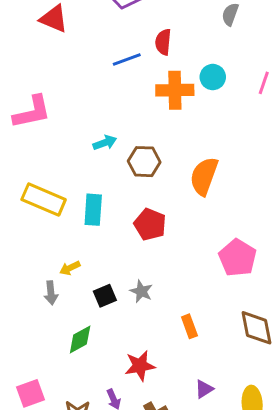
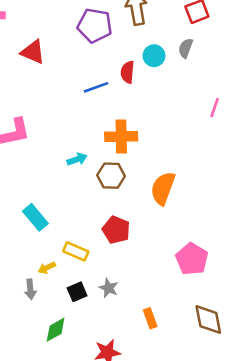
cyan circle: (213, 77) -> (154, 56), moved
orange cross: (175, 90) -> (121, 137), moved
yellow rectangle: (44, 200) -> (76, 251), moved, size x0.7
cyan rectangle: (93, 210) -> (35, 217), moved, turned -44

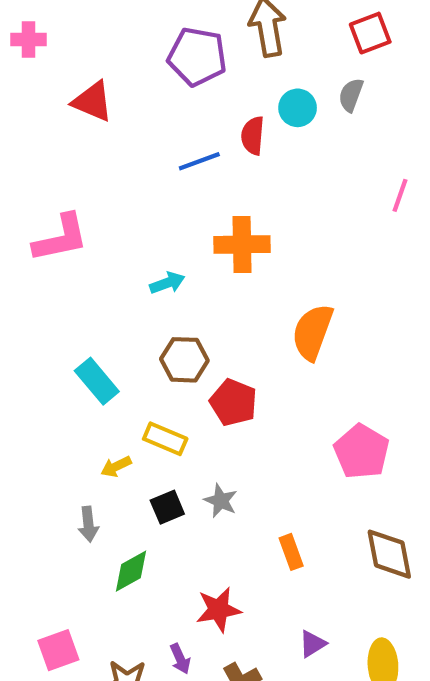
brown hexagon: (111, 176) -> (184, 360), moved
gray arrow: (30, 289) -> (88, 524), moved

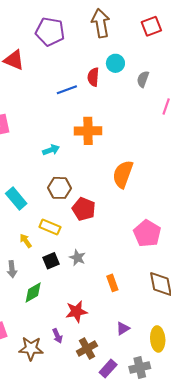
purple pentagon: (197, 57) -> (50, 32), moved
gray semicircle: (351, 95) -> (143, 79), moved
yellow arrow: (116, 467) -> (26, 241), turned 80

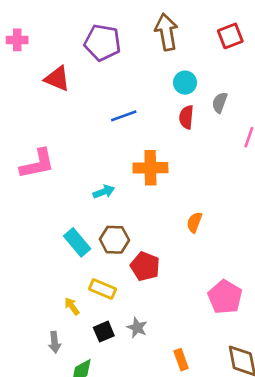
red semicircle: (93, 77) -> (186, 117), moved
orange semicircle: (123, 174) -> (194, 222), size x0.6
cyan rectangle: (16, 198) -> (77, 242), moved

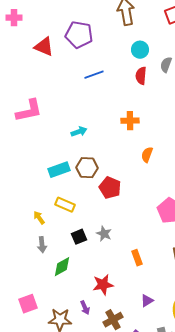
purple pentagon: (102, 43) -> (79, 35), moved
orange cross: (150, 168) -> (130, 121), moved, size x0.7
cyan rectangle: (77, 242) -> (59, 170), turned -70
yellow rectangle: (102, 289) -> (65, 205), moved
yellow arrow: (72, 306) -> (39, 218), moved

